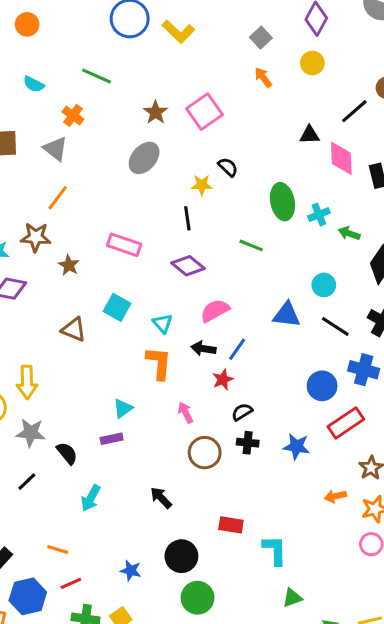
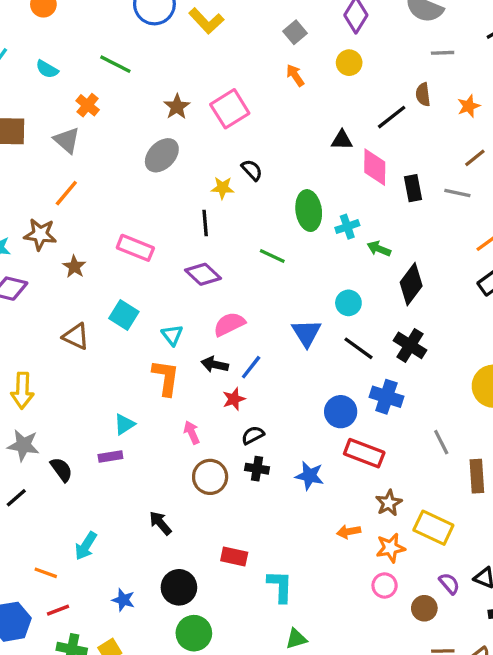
blue triangle: (287, 315) -> (307, 333), turned 48
red rectangle: (346, 423) -> (364, 453), turned 52
cyan arrow: (91, 498) -> (86, 546), moved

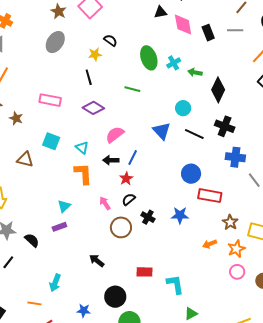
blue cross: (386, 397) -> (235, 157), moved
black semicircle: (253, 435) -> (129, 199), moved
black cross: (257, 469) -> (148, 217), turned 32

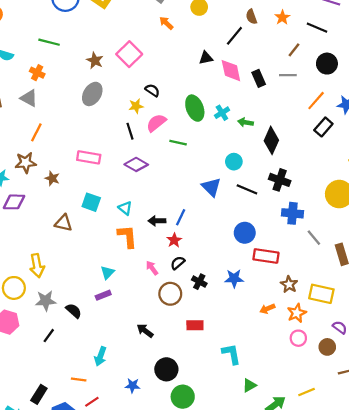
pink semicircle: (115, 135) -> (156, 123), moved
red rectangle: (145, 272) -> (195, 325), moved

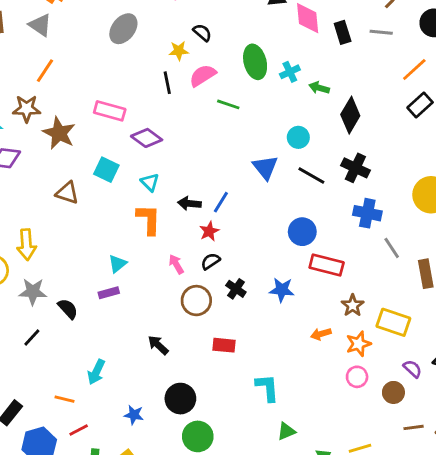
purple diamond: (136, 164) -> (147, 138), moved
brown star: (52, 178) -> (59, 133), size x1.6

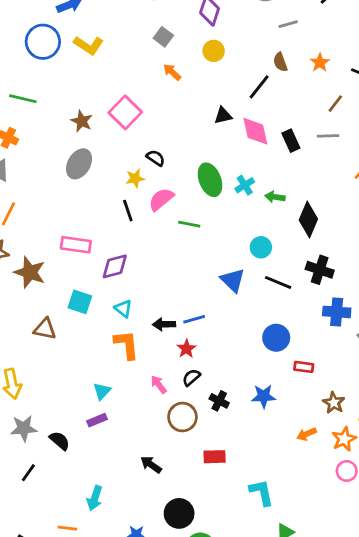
purple diamond: (147, 138) -> (115, 266), turned -44
blue line: (221, 202) -> (194, 319), turned 50
red rectangle: (327, 265) -> (304, 367), size x0.6

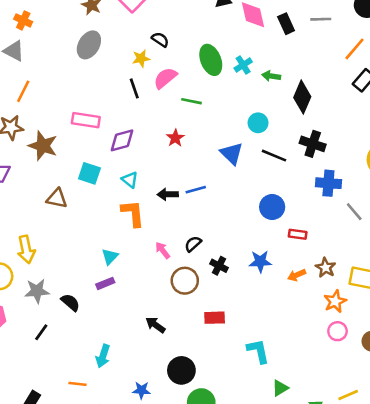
red star: (186, 349) -> (175, 138), moved
orange arrow: (307, 434) -> (297, 275), moved

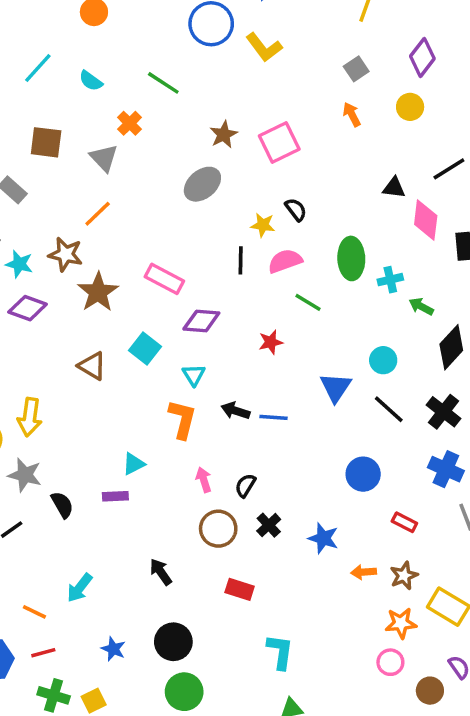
red rectangle: (298, 234) -> (404, 522), moved
black semicircle: (193, 244) -> (245, 485), turned -36

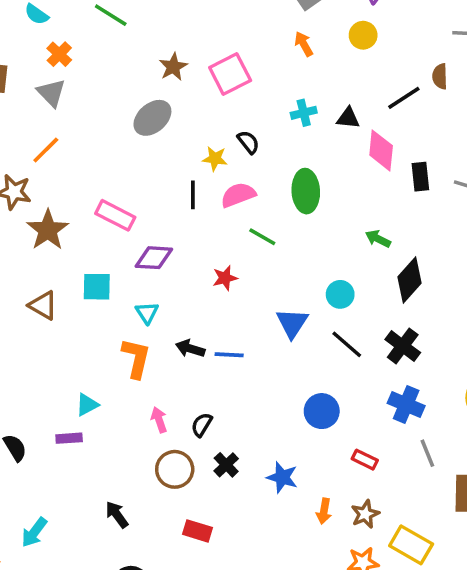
orange cross: (130, 123) -> (59, 54), moved
cyan cross: (390, 280) -> (304, 113), moved
cyan square: (145, 348) -> (97, 287), turned -36
orange arrow: (364, 572) -> (324, 511), turned -75

